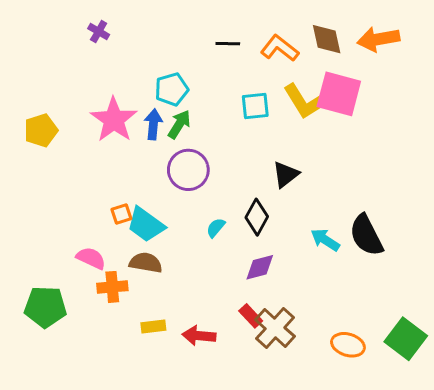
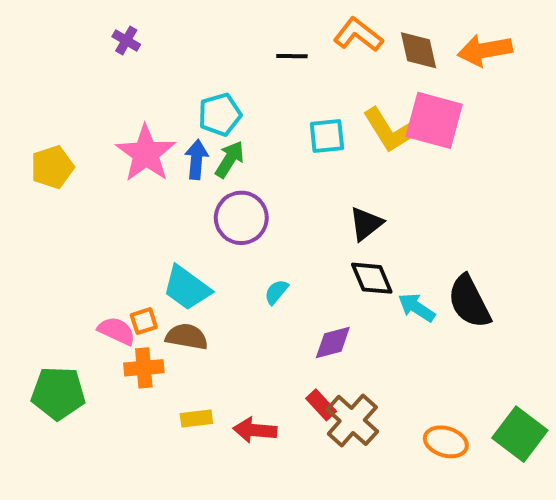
orange L-shape: (280, 48) -> (358, 35), moved
orange square: (121, 214) -> (144, 321), moved
black diamond: (257, 217) -> (372, 278), moved, turned -52

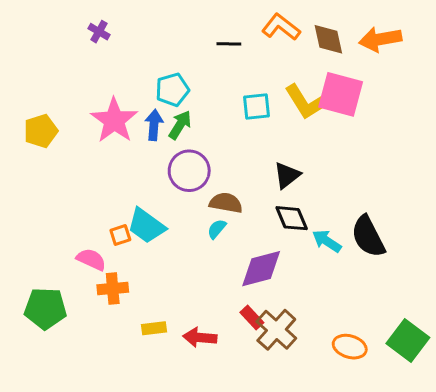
orange square: (144, 321) -> (120, 235), moved
brown semicircle: (187, 337) -> (226, 203), moved
purple diamond: (333, 343) -> (261, 269), size x1.4

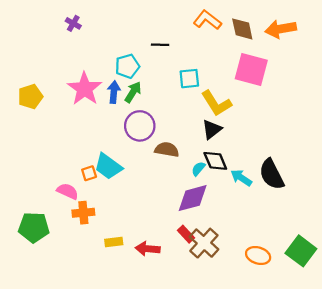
black line: (229, 44) -> (160, 45), moved
yellow L-shape: (305, 102) -> (216, 103), moved
cyan semicircle: (217, 229) -> (198, 169), moved

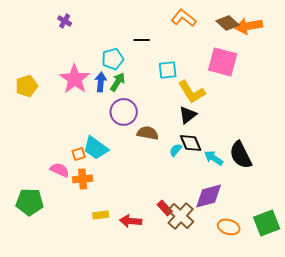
brown diamond: (242, 29) -> (228, 23), moved, turned -35
purple diamond: (193, 198) -> (209, 196), moved
orange cross: (83, 213) -> (83, 179), moved
green square: (301, 251) -> (267, 223), turned 32

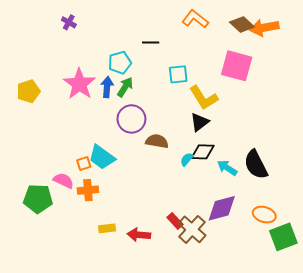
black diamond: (191, 143) -> (203, 152), turned -65
green pentagon: (30, 202) -> (38, 199), moved
orange ellipse: (229, 227) -> (264, 215), moved

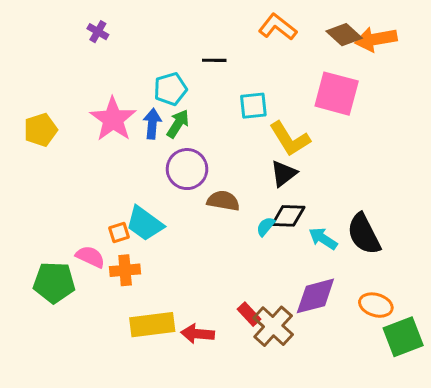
yellow rectangle: (107, 228) -> (152, 325), size x1.8

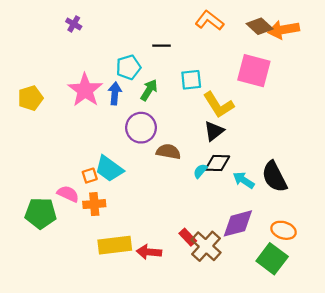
green arrow: (178, 124) -> (149, 90), moved
green square: (403, 337) -> (272, 259), moved, turned -32

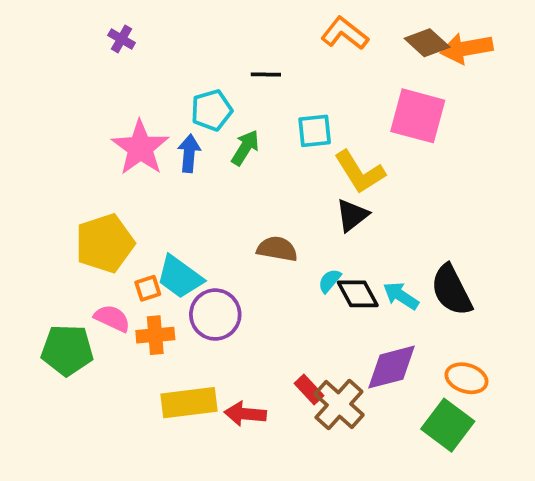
yellow pentagon: (30, 98) -> (105, 243), moved, size x1.4
purple circle: (141, 128) -> (215, 315), moved
black diamond: (217, 163) -> (358, 294), moved, turned 60

